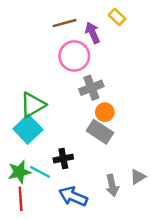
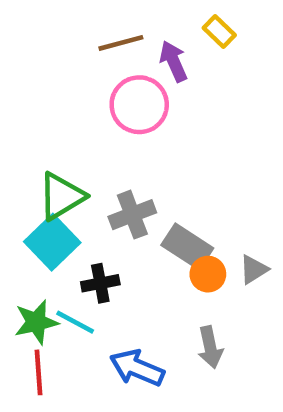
gray cross: (91, 88) -> (132, 215), moved
orange circle: (105, 112) -> (208, 274), moved
black cross: (63, 159) -> (100, 283), moved
gray triangle: (138, 177) -> (254, 270), moved

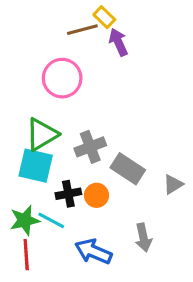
yellow rectangle: (219, 32) -> (104, 17), moved
pink circle: (139, 105) -> (62, 78), moved
cyan square: (52, 242) -> (36, 166), turned -33
orange circle: (208, 274) -> (96, 195), moved

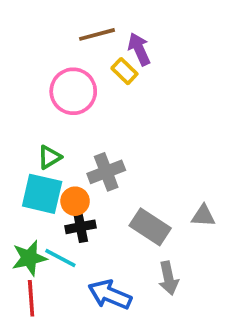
yellow rectangle: (104, 17) -> (124, 71), moved
green triangle: (42, 134) -> (49, 157), size x0.6
gray rectangle: (128, 169) -> (150, 227), moved
gray triangle: (173, 184) -> (203, 216), turned 35
orange circle: (96, 195) -> (75, 201), moved

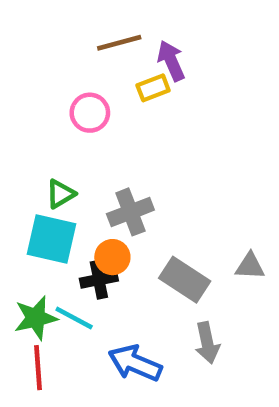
yellow rectangle: (124, 71) -> (153, 88), turned -65
pink circle: (73, 91) -> (90, 113), size x0.7
orange circle: (75, 201) -> (112, 257), moved

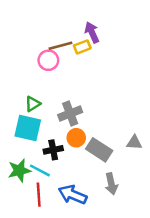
brown line: (119, 43) -> (60, 46), moved
orange circle: (112, 257) -> (76, 138), moved
red line: (38, 368) -> (39, 195), moved

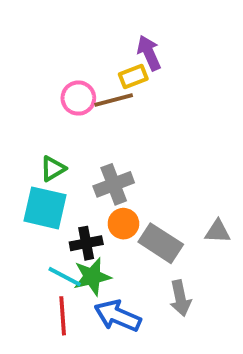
brown line: (60, 46) -> (114, 100), moved
green star: (19, 170) -> (92, 277), moved

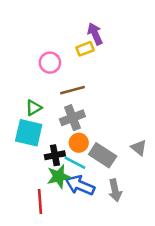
brown line: (114, 100) -> (72, 90), moved
gray triangle: (218, 231) -> (139, 148), turned 36
cyan line: (65, 277) -> (75, 163), moved
blue arrow: (118, 316) -> (80, 185), moved

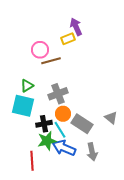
brown line: (72, 90) -> (51, 61), moved
cyan line: (75, 163) -> (60, 130), turned 30

